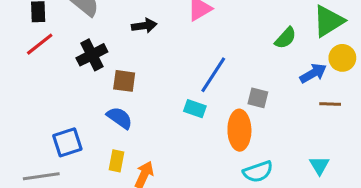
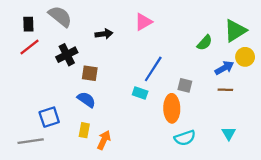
brown line: (330, 104) -> (225, 90), moved

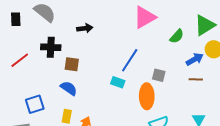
pink triangle: (143, 22) -> (145, 17), moved, size x1.4
red line: (30, 47) -> (20, 60), moved
black cross: (67, 55) -> (51, 47), turned 30

